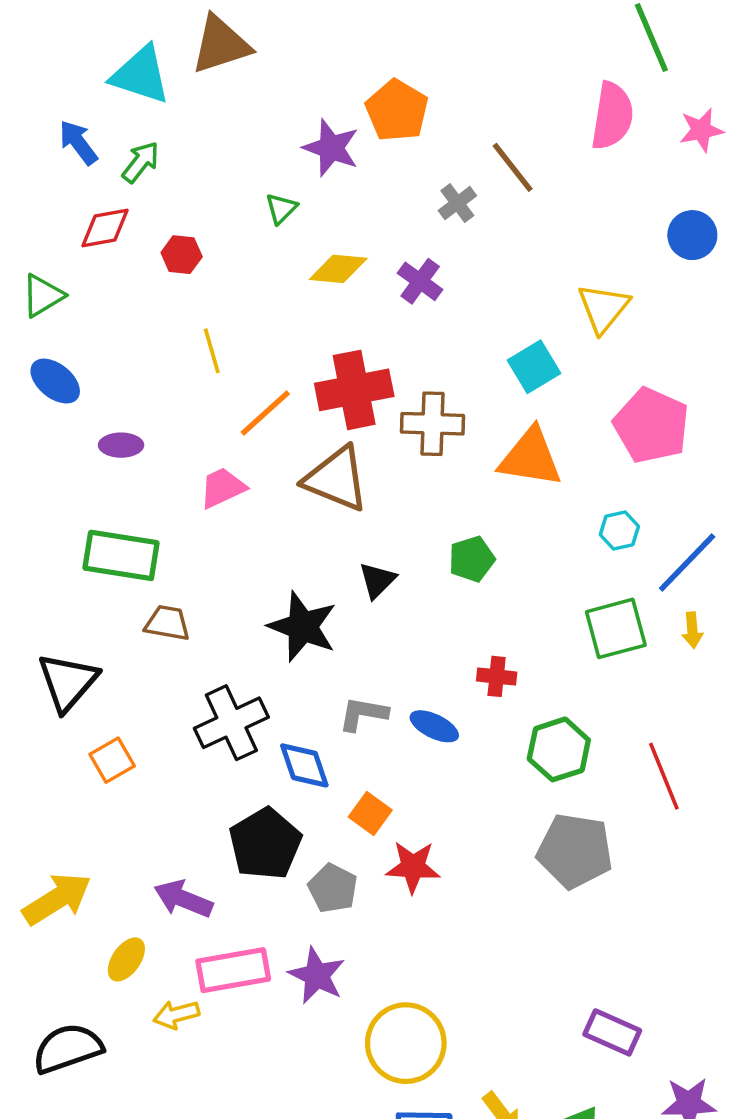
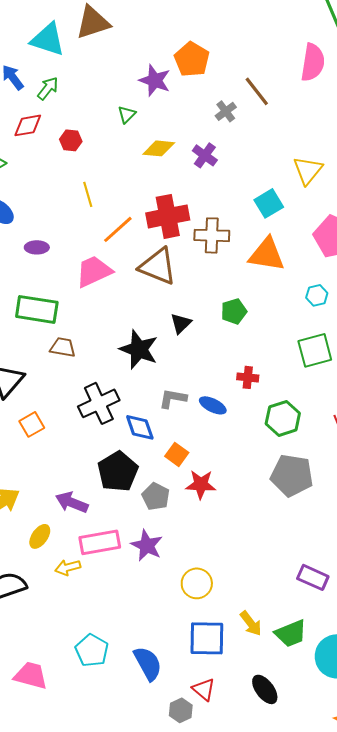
pink trapezoid: (222, 488) -> (94, 271), size x1.4
yellow circle: (406, 1043) -> (197, 583), size x0.7

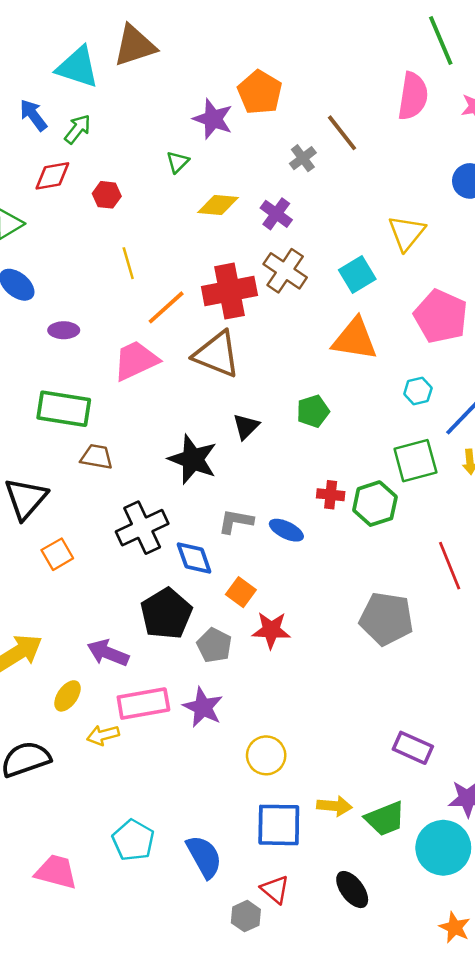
brown cross: (212, 235) -> (285, 271), moved, turned 32
green hexagon: (283, 418) -> (375, 504), moved
yellow arrow: (251, 623) -> (334, 806), turned -48

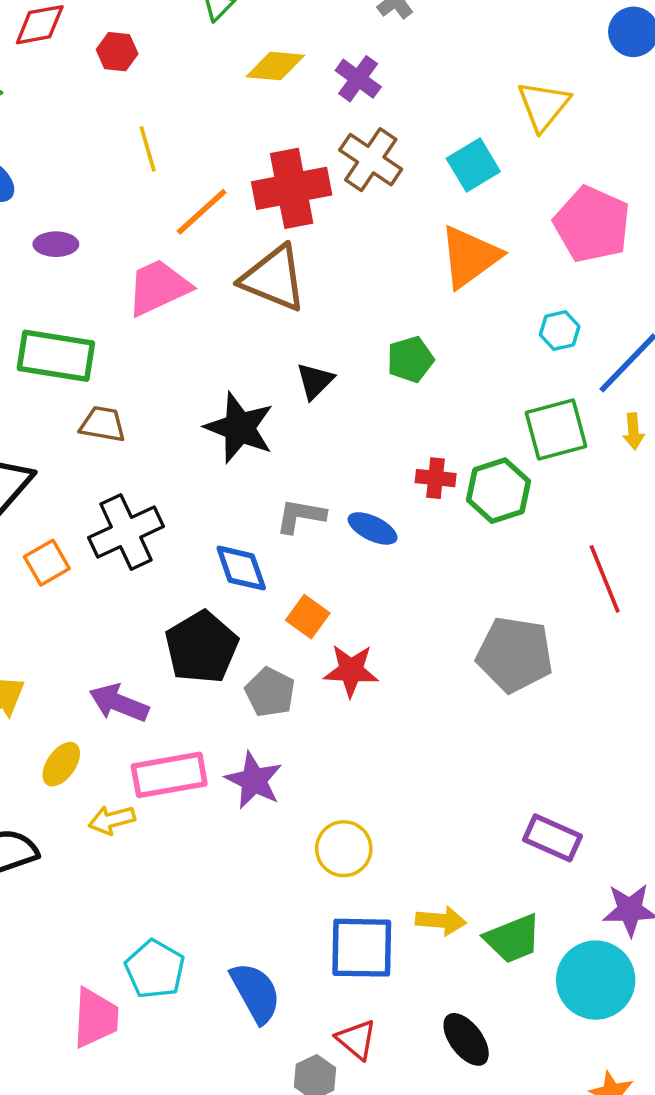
orange triangle: (355, 339) -> (470, 257), turned -45
black cross: (142, 528) -> (126, 532), moved
pink trapezoid: (56, 872) -> (95, 1018), moved, turned 78

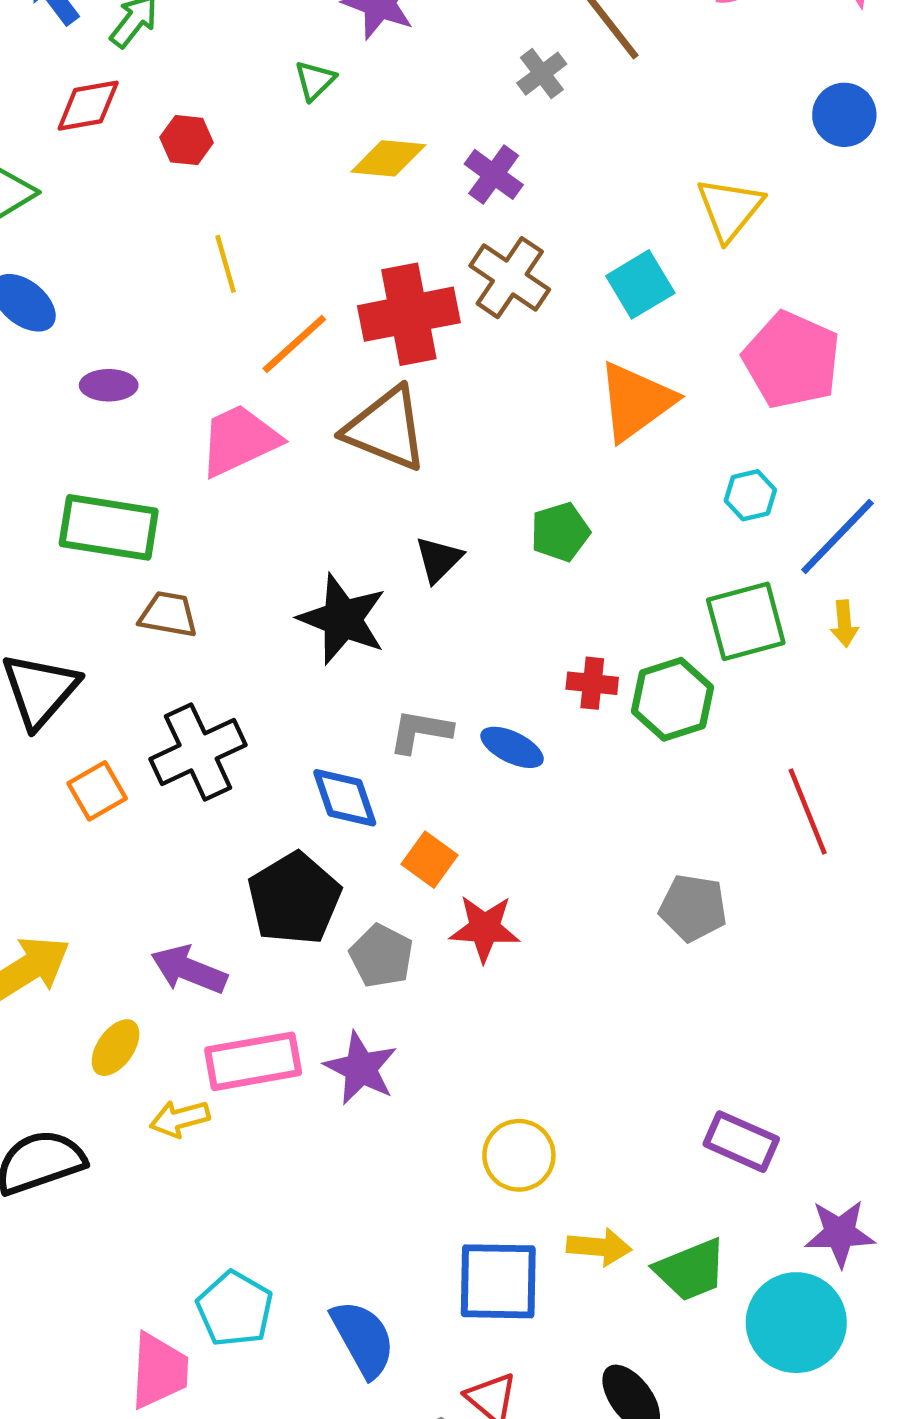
gray pentagon: (515, 654) -> (693, 908), size x0.7
yellow circle: (344, 849) -> (519, 1155), moved

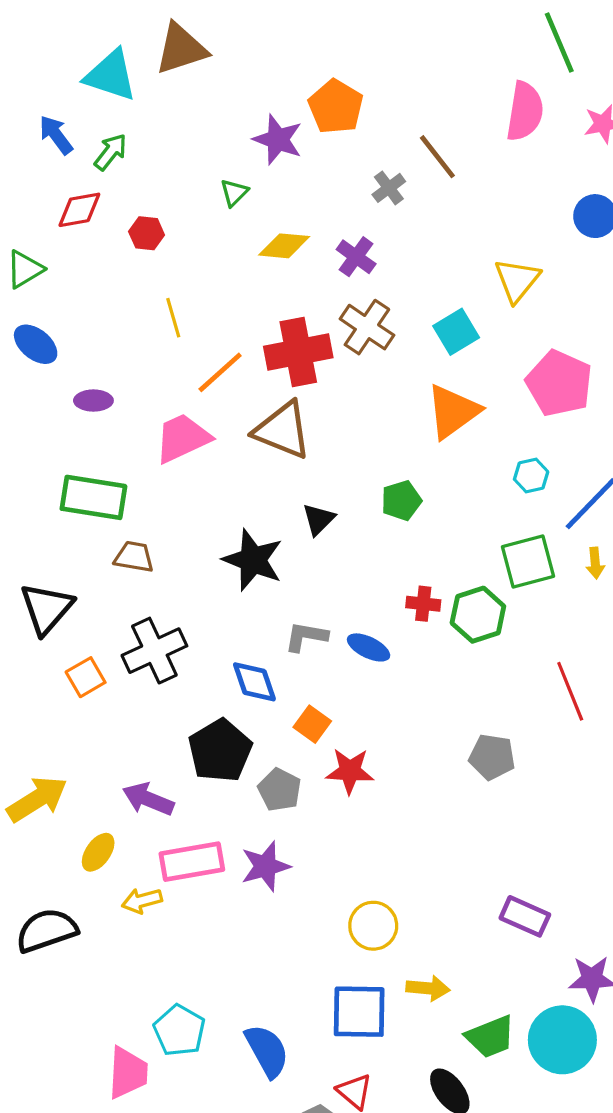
purple star: (361, 1068) -> (265, 866), turned 30
green trapezoid: (691, 1270) -> (490, 1037), moved

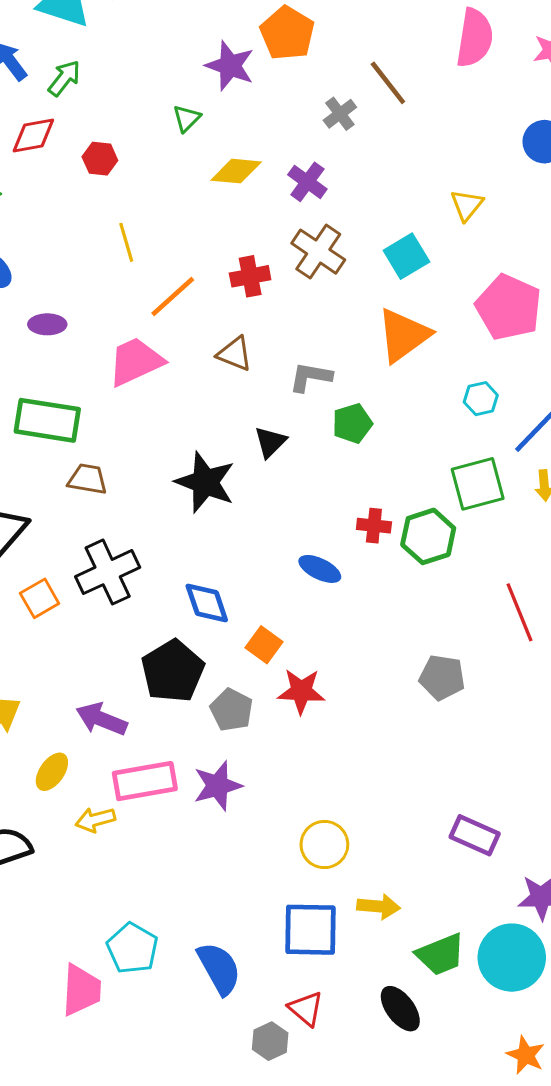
yellow triangle: (517, 280) -> (467, 205), size x0.7
red cross: (298, 352) -> (250, 276), size x0.6
brown triangle: (283, 430) -> (235, 354), size x0.6
gray L-shape: (306, 637) -> (310, 377), moved

